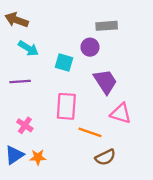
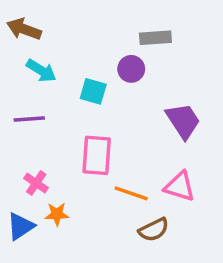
purple trapezoid: (105, 81) -> (183, 121), moved
pink triangle: (121, 113) -> (180, 186), moved
orange star: (38, 157) -> (57, 214), moved

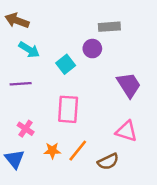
cyan square: (93, 91) -> (66, 64), turned 36
orange line: (131, 193) -> (78, 151), moved, turned -70
orange star: (57, 214) -> (52, 151), moved
blue triangle: (21, 226) -> (15, 159), turned -35

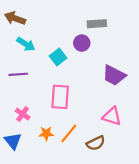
purple trapezoid: (129, 85) -> (114, 75), turned 150

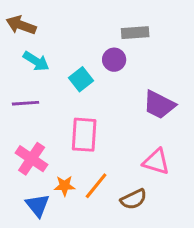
pink cross: (23, 114) -> (32, 159), size x1.5
blue triangle: (13, 141) -> (38, 205), moved

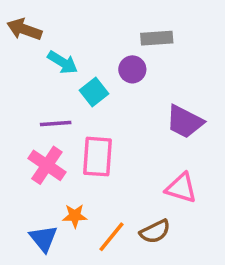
cyan arrow: (36, 61) -> (63, 62), moved
purple line: (26, 103) -> (56, 123), moved
pink cross: (32, 159) -> (47, 165), moved
orange line: (96, 186) -> (111, 237), moved

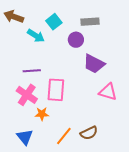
cyan square: (94, 92) -> (54, 22), moved
purple trapezoid: (185, 122) -> (94, 64), moved
pink triangle: (181, 188) -> (108, 92), moved
orange star: (75, 216) -> (42, 114), moved

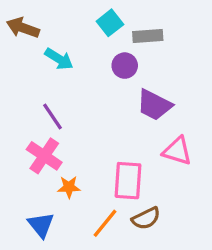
cyan square: (54, 22) -> (110, 23), moved
purple line: (32, 71) -> (52, 116), turned 60
pink rectangle: (56, 90) -> (128, 181), moved

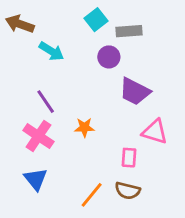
pink rectangle: (128, 181) -> (129, 158), moved, size x0.6
orange star: (69, 187) -> (84, 127), moved
brown semicircle: (146, 218) -> (128, 191), turned 40
blue triangle: (41, 225) -> (36, 179), moved

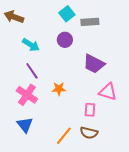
cyan arrow: (51, 51) -> (31, 45), moved
purple circle: (109, 57) -> (65, 40), moved

